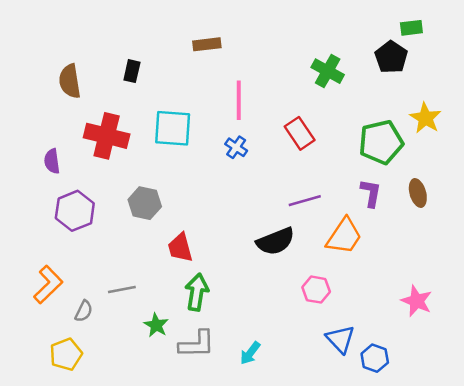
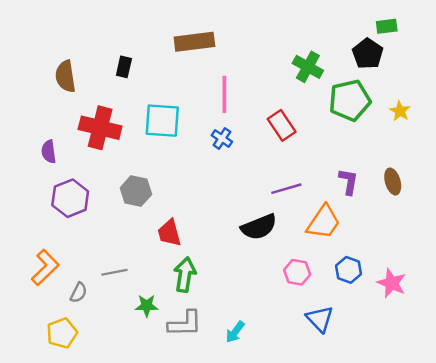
brown rectangle: (207, 44) -> (194, 42), size x1.5
yellow star: (425, 118) -> (400, 111), size x0.7
green pentagon: (381, 142) -> (350, 100), moved
green star: (156, 325) -> (147, 306), turned -30
blue hexagon: (375, 358) -> (349, 270), moved

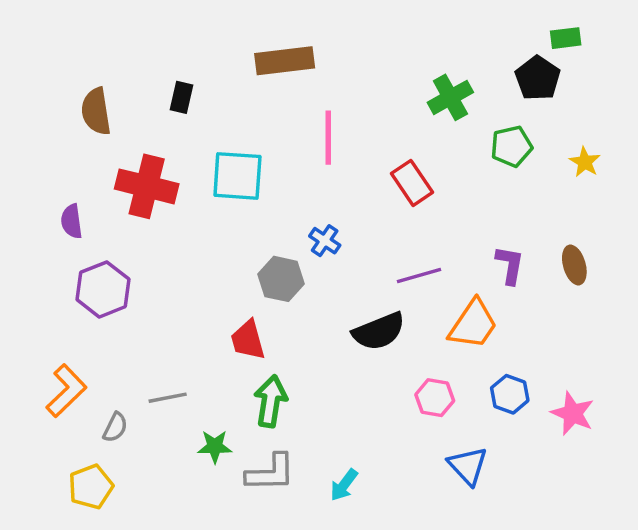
green cross: (308, 67) -> (450, 97), turned 32
green pentagon: (350, 100) -> (511, 146), size x0.7
blue cross: (222, 139) -> (325, 241), moved
gray hexagon: (136, 191) -> (281, 279), moved

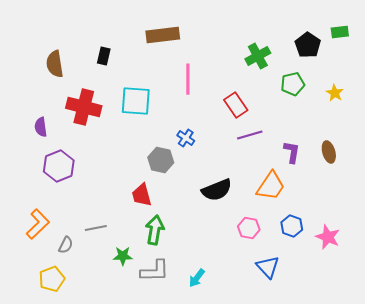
green rectangle: (566, 38) -> (340, 32), moved
purple line: (419, 275) -> (250, 135), moved

